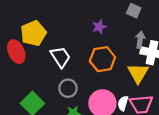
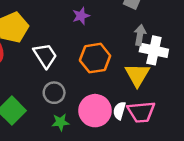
purple star: (99, 27) -> (81, 16), moved

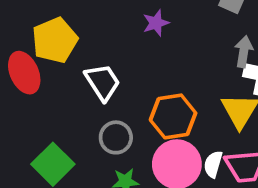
orange hexagon: (95, 58) -> (173, 116), moved

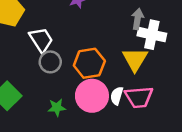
gray circle: (116, 137) -> (50, 62), moved

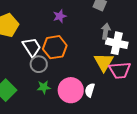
orange hexagon: (89, 63) -> (55, 47), moved
pink trapezoid: (139, 97) -> (120, 70), moved
green star: (57, 108) -> (44, 87), moved

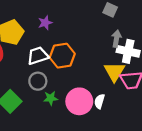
purple star: (60, 16) -> (45, 23), moved
white trapezoid: (32, 47) -> (38, 56), turned -75
gray circle: (39, 64) -> (38, 81), moved

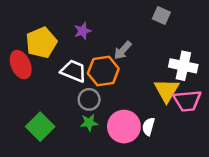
gray arrow: (116, 39) -> (123, 50), moved, turned -147
white trapezoid: (38, 56) -> (74, 71), turned 40
gray circle: (38, 81) -> (89, 99), moved

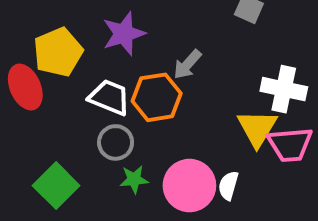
purple star: (83, 31) -> (124, 34), size x1.5
gray circle: (89, 99) -> (116, 142), moved

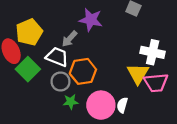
purple star: (124, 34) -> (91, 20), moved, turned 30
gray arrow: (187, 64) -> (69, 39), moved
orange hexagon: (157, 97) -> (83, 71), moved
green square: (56, 186) -> (28, 69), moved

